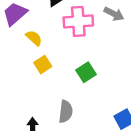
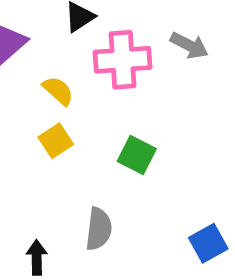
yellow semicircle: (34, 38) -> (58, 91), moved
green square: (86, 72) -> (137, 155), turned -30

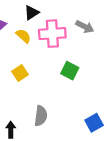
yellow semicircle: (58, 91) -> (23, 36), moved
green square: (137, 155) -> (70, 71), moved

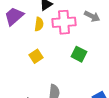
yellow semicircle: (23, 36) -> (39, 24), turned 56

